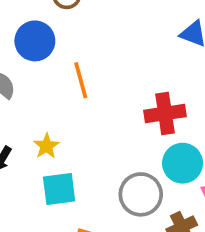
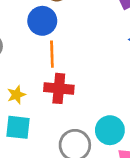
blue circle: (35, 41) -> (42, 21), moved
red cross: (165, 113) -> (59, 88), moved

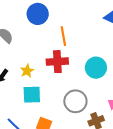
orange line: (52, 54) -> (63, 36), moved
cyan circle: (110, 130) -> (96, 68), moved

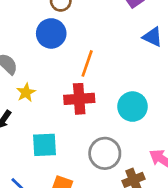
orange line: (63, 36) -> (87, 63), turned 30
yellow star: (27, 71) -> (26, 93), moved

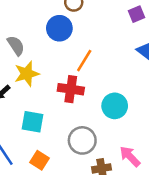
yellow star: (26, 93) -> (27, 74), size x1.5

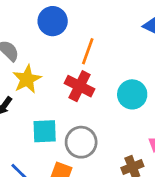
red cross: (71, 89) -> (80, 86), turned 30
gray circle: (82, 140) -> (81, 142), moved

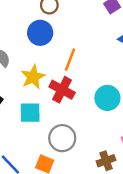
yellow star: (27, 79) -> (33, 77), moved
cyan square: (45, 131) -> (30, 113), moved

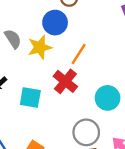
yellow star: (33, 77) -> (40, 47), moved
gray circle: (62, 138) -> (86, 132), moved

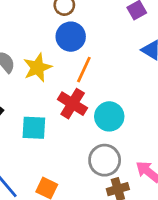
blue circle: (55, 23) -> (71, 37), moved
cyan circle: (108, 98) -> (109, 116), moved

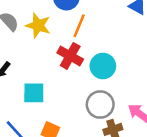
yellow star: (37, 68) -> (38, 25), turned -30
cyan square: (34, 128) -> (34, 93), moved

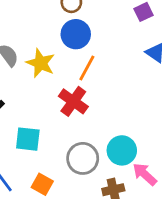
cyan circle: (103, 66) -> (122, 150), moved
gray circle: (100, 105) -> (83, 158), moved

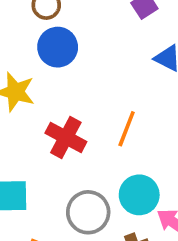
orange line: (87, 68) -> (127, 129), moved

